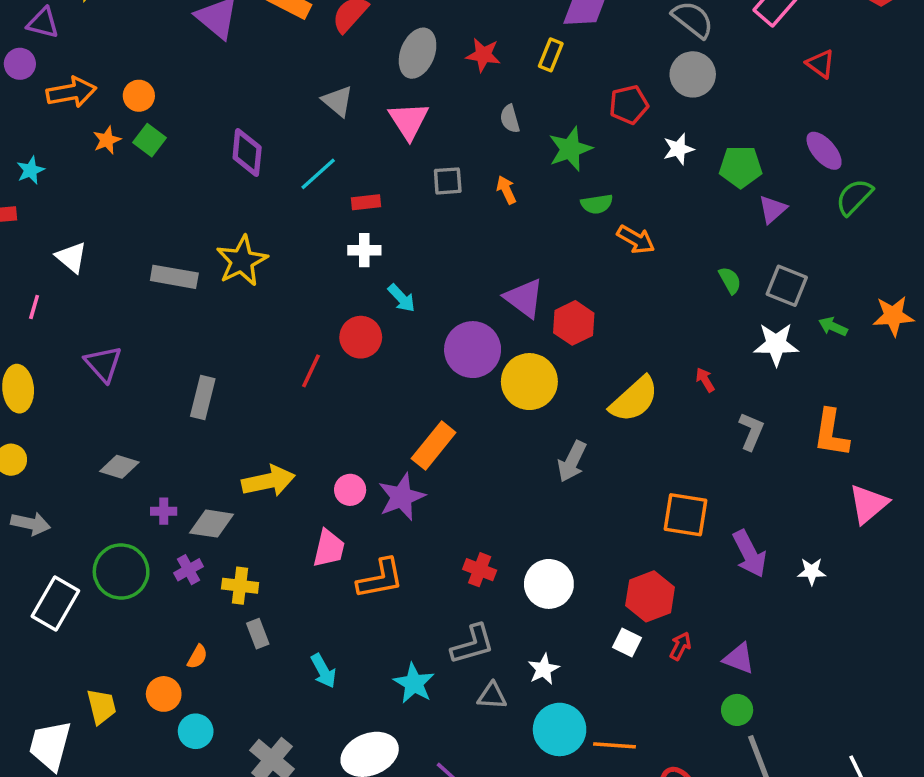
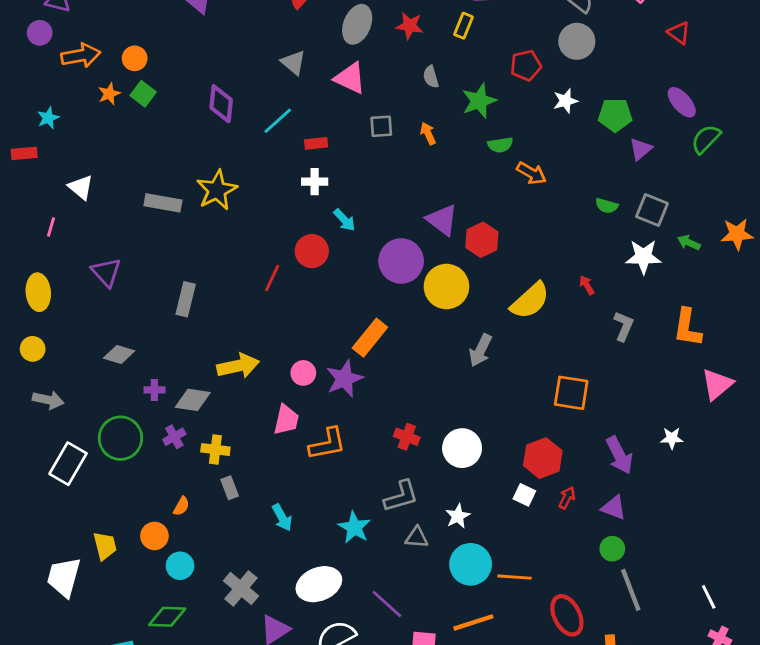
pink triangle: (409, 121) -> (350, 78), turned -32
green semicircle: (730, 280) -> (607, 206), turned 135
purple arrow: (749, 554) -> (619, 455), moved

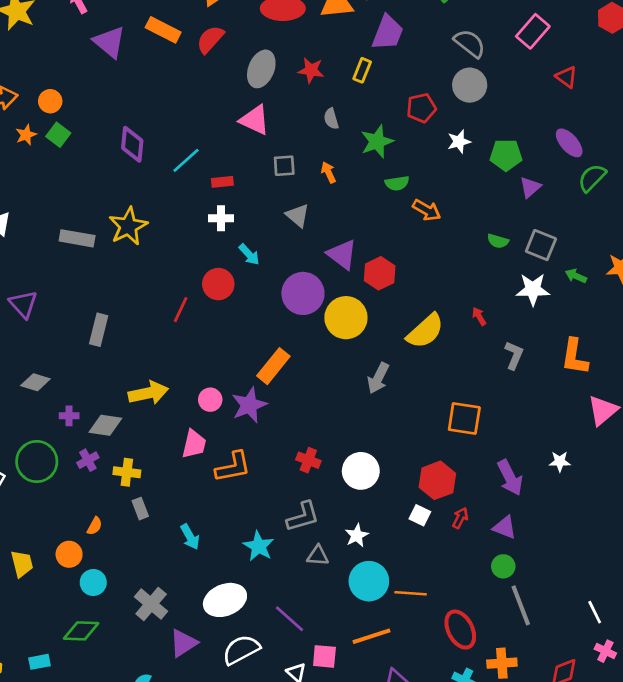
gray triangle: (293, 63) -> (298, 215), moved

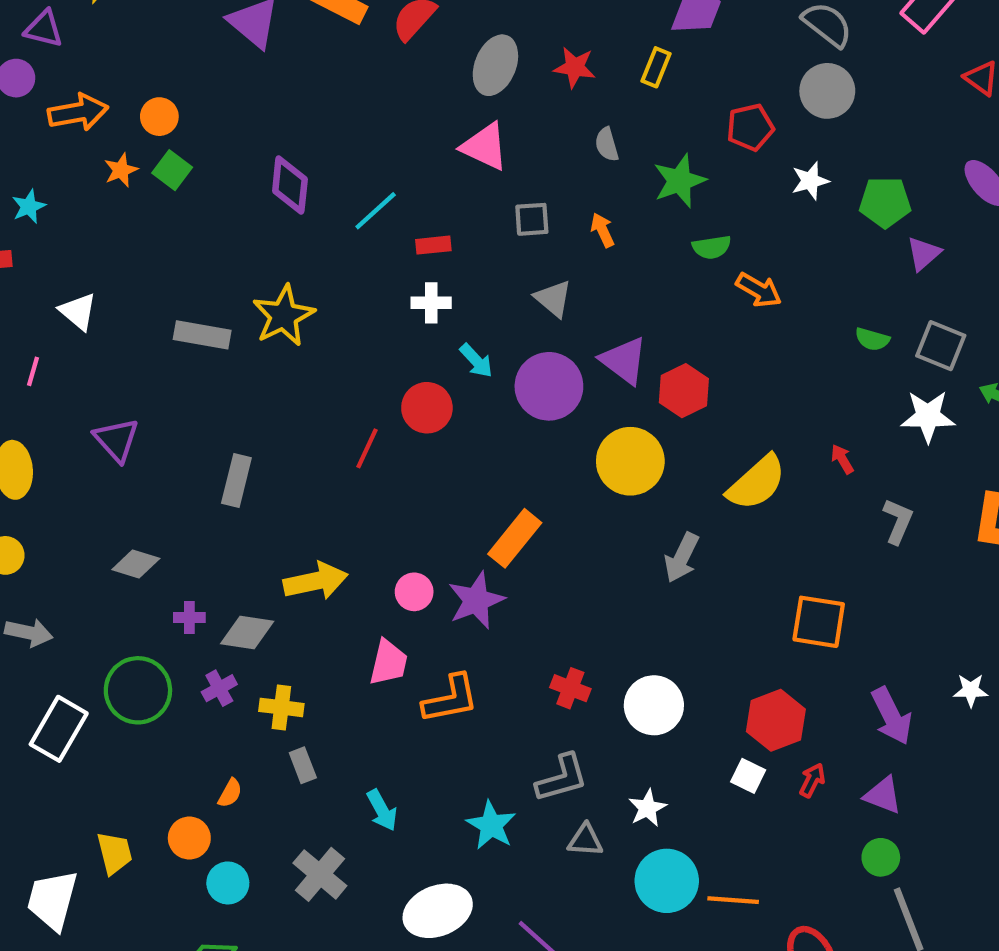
purple circle: (303, 293) -> (549, 386), moved
gray cross: (151, 604) -> (320, 874), moved

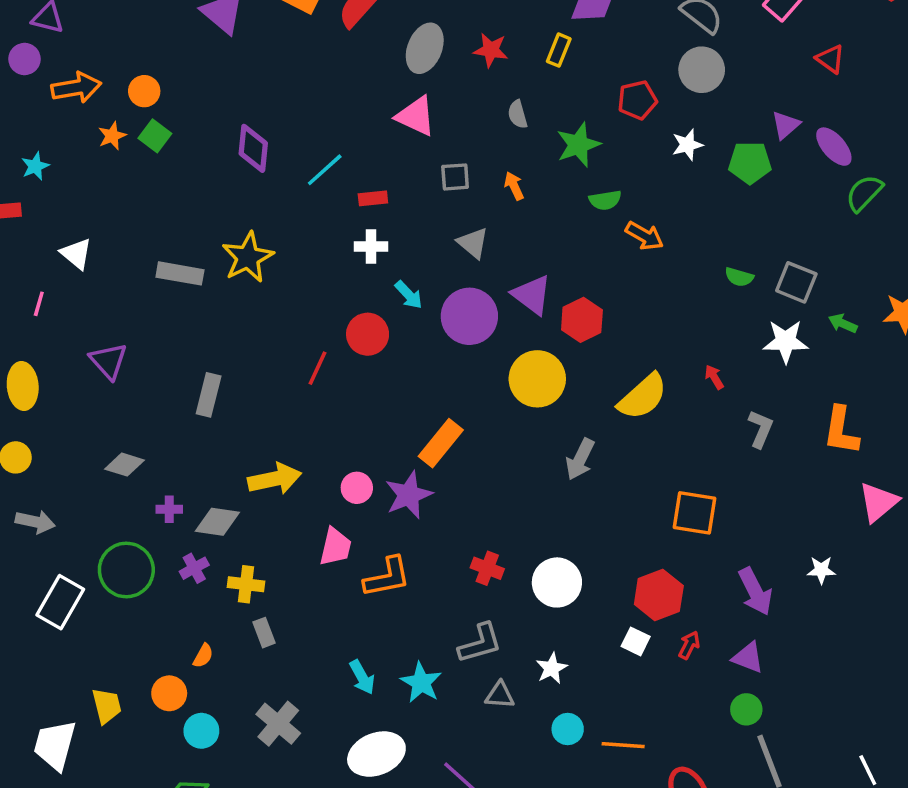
purple triangle: (924, 254) -> (786, 125), moved
cyan arrow: (382, 810) -> (362, 677), moved
cyan circle: (667, 881) -> (568, 729), size x0.6

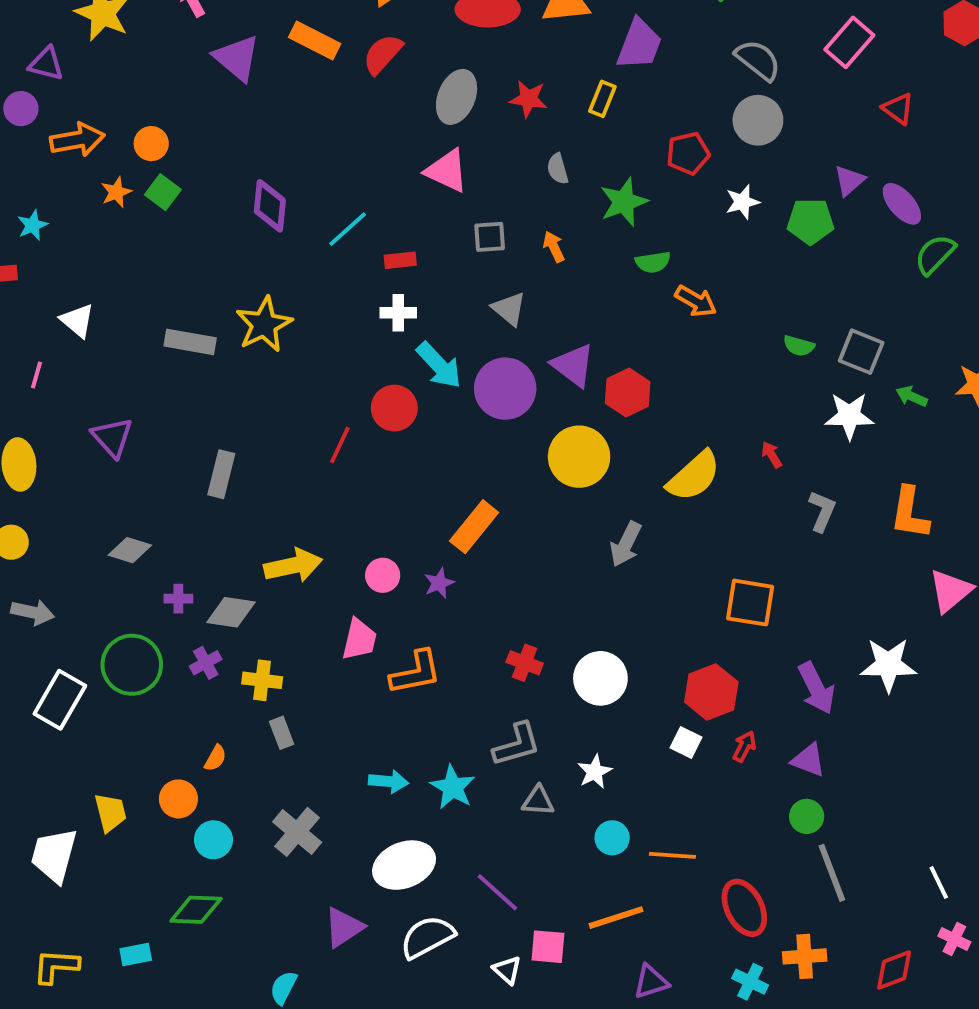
cyan arrow: (409, 295) -> (439, 365), size x1.5
purple star: (409, 495) -> (439, 583), size x0.6
white star: (821, 570) -> (888, 665), size x1.8
cyan arrow: (362, 677) -> (388, 781), turned -56

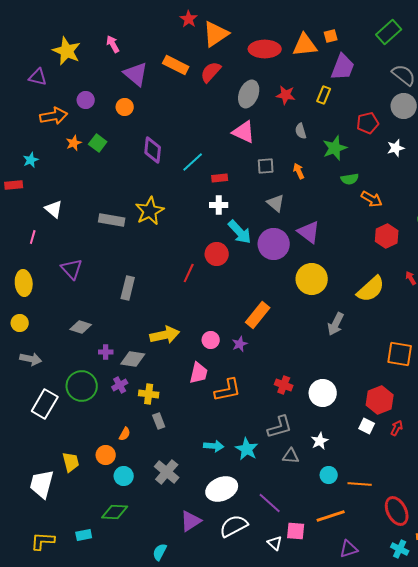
purple circle: (21, 109) -> (86, 100), moved
orange circle: (151, 144) -> (125, 107), moved
red hexagon: (628, 392) -> (387, 236), moved

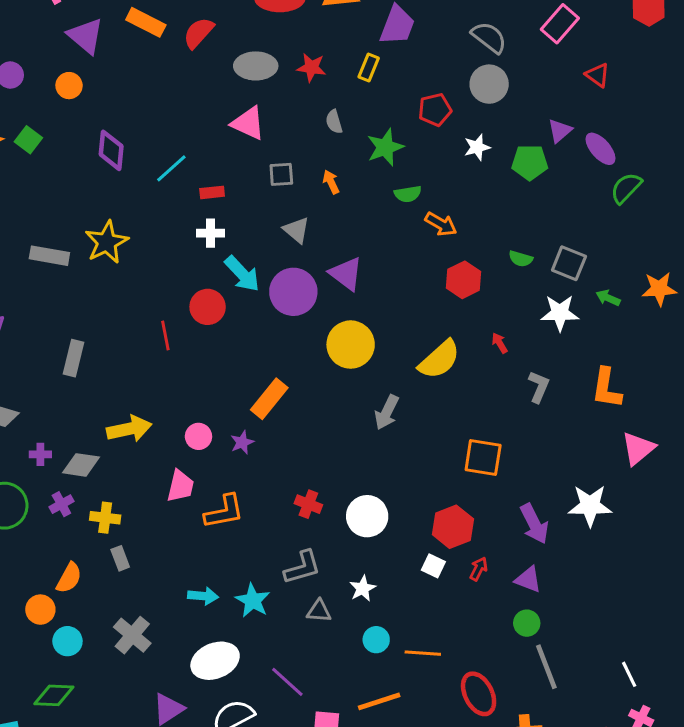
gray ellipse: (249, 94) -> (256, 66), turned 68
red line: (189, 273) -> (165, 335), turned -36
orange semicircle: (125, 434) -> (69, 578), size x1.5

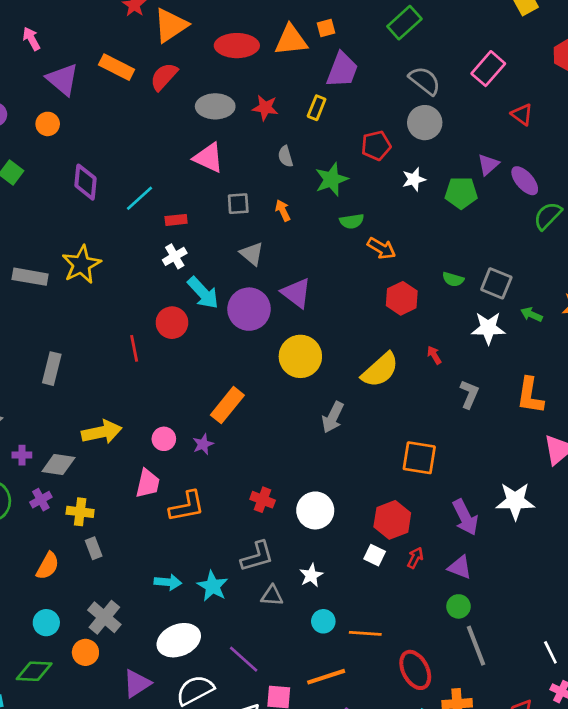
white cross: (211, 233) -> (175, 256), turned -30
orange circle: (40, 610) -> (85, 652), moved

